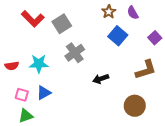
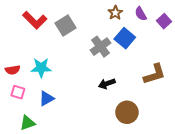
purple square: (155, 38) -> (164, 21), moved
gray cross: (75, 53) -> (100, 47), moved
pink square: (22, 95) -> (18, 92), moved
brown circle: (135, 106) -> (127, 112), moved

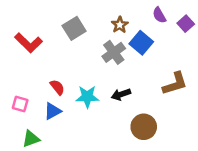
brown star: (115, 13) -> (120, 25), moved
red L-shape: (35, 20) -> (28, 43), moved
cyan star: (41, 68) -> (87, 97), moved
red semicircle: (13, 70) -> (57, 87), moved, turned -120

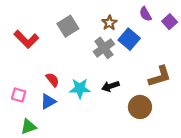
brown circle: (144, 127) -> (140, 107), moved

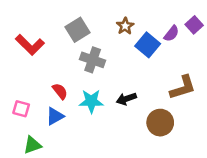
purple semicircle: (145, 14) -> (171, 34), moved, turned -112
gray cross: (104, 48) -> (93, 60), moved, turned -35

